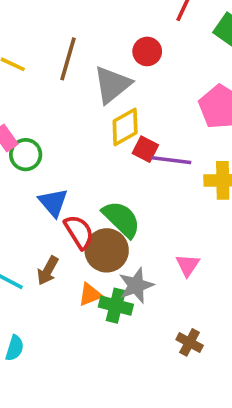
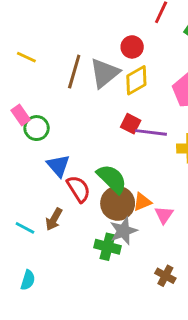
brown line: (68, 59) -> (74, 72), moved
yellow diamond: (125, 127) -> (136, 80), moved
brown circle: (107, 250) -> (118, 203), moved
orange triangle: (90, 295) -> (142, 202), moved

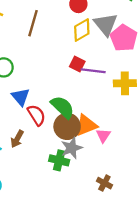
gray triangle: (105, 73) -> (106, 24), moved, turned -30
orange triangle: (142, 202) -> (86, 125), size x1.5

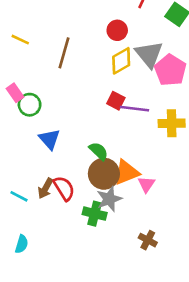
green semicircle: (63, 107) -> (99, 151), size x0.7
red semicircle: (36, 115) -> (64, 188), moved

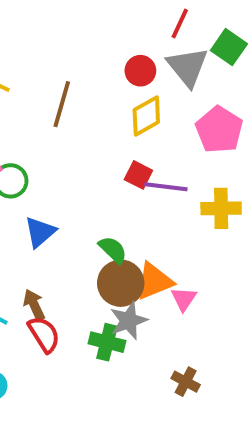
gray triangle: (149, 54) -> (188, 67), moved
blue triangle: (49, 139) -> (40, 232), turned 30
brown arrow: (45, 188) -> (34, 305), turned 126
red semicircle: (64, 188) -> (44, 334), moved

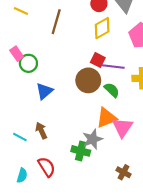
green semicircle: (113, 250) -> (112, 90), moved
brown circle: (121, 283) -> (88, 80), moved
pink triangle: (184, 299) -> (122, 127), size x1.5
red semicircle: (44, 334) -> (47, 167), moved

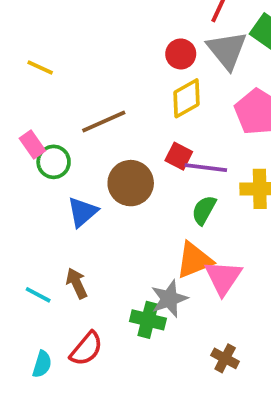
brown line: (56, 22) -> (104, 121), moved, turned 50
brown circle: (88, 80) -> (131, 183), moved
green semicircle: (112, 90) -> (204, 210), turned -105
red semicircle: (47, 167) -> (86, 349), turned 72

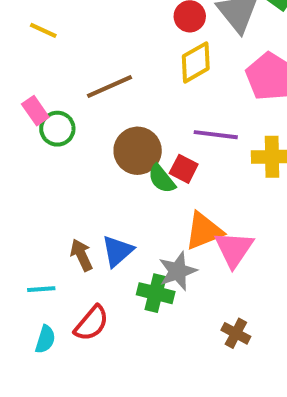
red square: (179, 156) -> (184, 169), moved
green semicircle: (204, 210) -> (162, 179), moved, turned -68
blue triangle: (82, 212) -> (118, 251), moved
cyan line: (38, 295) -> (41, 289), moved, turned -32

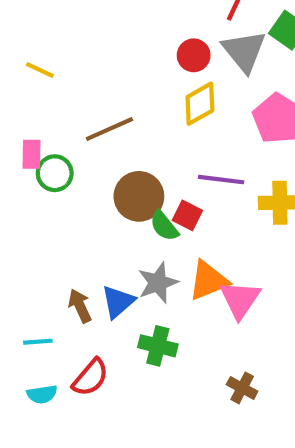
pink rectangle: (35, 111) -> (32, 154), turned 36
gray star: (178, 271) -> (158, 283), moved
cyan semicircle: (45, 339) -> (42, 394), turned 64

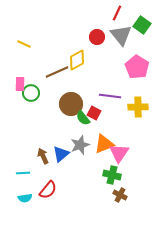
yellow diamond: (200, 104) -> (77, 60), moved
green cross: (158, 346) -> (112, 175), moved

